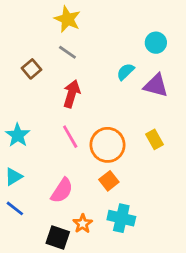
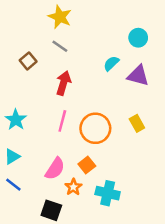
pink line: (70, 137) -> (62, 121), turned 45
orange square: (109, 181) -> (87, 165), moved
orange star: (83, 224) -> (73, 187), moved

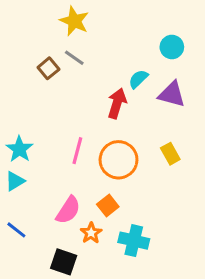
brown square: (28, 61) -> (48, 68), moved
red arrow: (64, 83) -> (117, 103), moved
cyan triangle: (12, 156) -> (15, 181), moved

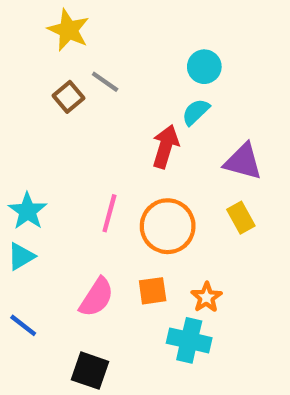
yellow star: (74, 21) -> (68, 30), moved
cyan circle: (172, 47) -> (204, 67), moved
purple triangle: (172, 94) -> (243, 162), moved
orange square: (108, 206) -> (153, 291), turned 30
orange star: (91, 233) -> (206, 297), moved

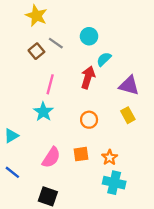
cyan circle: (204, 67) -> (89, 36), moved
cyan star: (28, 211) -> (43, 112), moved
pink line: (109, 213) -> (50, 84), moved
orange circle: (168, 226) -> (89, 120), size x0.6
cyan cross: (189, 340) -> (114, 183), moved

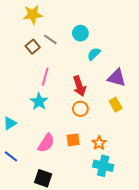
yellow star: (36, 16) -> (33, 15), turned -30
red arrow: (88, 77) -> (79, 86), moved, turned 144

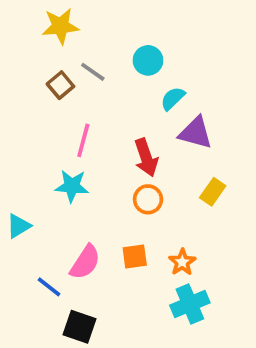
purple triangle: (117, 78) -> (196, 133), moved
cyan star: (39, 102) -> (72, 186), turned -30
yellow rectangle: (116, 105) -> (213, 192), turned 64
blue line: (11, 156) -> (49, 287), moved
cyan cross: (103, 166) -> (190, 304), turned -36

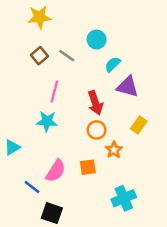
gray line: (93, 72) -> (67, 56), moved
orange star: (182, 262) -> (114, 150), moved

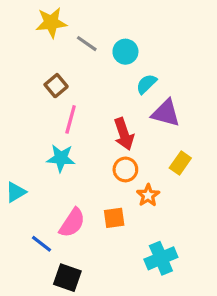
brown square: (39, 56) -> (56, 86), moved
gray line: (67, 56) -> (87, 44), moved

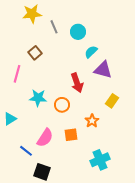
gray line: (87, 44) -> (54, 27), turned 32
pink line: (71, 119) -> (17, 74), moved
orange circle: (125, 169) -> (62, 105), moved

